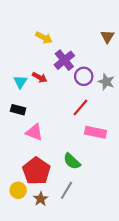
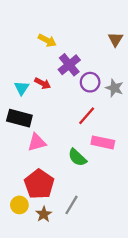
black rectangle: (18, 110) -> (19, 118), size x1.5
pink triangle: (34, 132) -> (37, 142), turned -36
green semicircle: (72, 161) -> (77, 157), moved

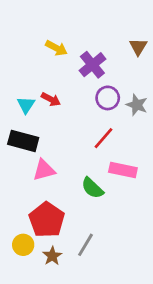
purple cross: (69, 65) -> (92, 65), moved

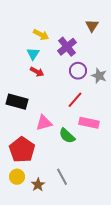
brown triangle: (138, 47) -> (92, 26), moved
cyan triangle: (26, 105) -> (33, 54), moved
pink triangle: (44, 170) -> (44, 123), moved
red pentagon: (47, 220) -> (22, 150), moved
gray line: (86, 245) -> (62, 177), turned -60

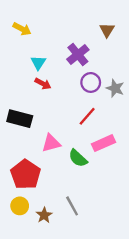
yellow arrow: (41, 35) -> (22, 29), moved
pink rectangle: (89, 123) -> (104, 143), turned -36

